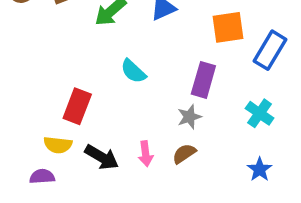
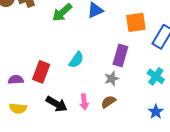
cyan semicircle: (133, 71) -> (76, 60), moved, turned -98
yellow semicircle: (58, 145) -> (18, 108), moved
purple semicircle: (42, 176) -> (16, 80), moved

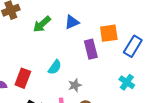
purple rectangle: (120, 55) -> (91, 49), moved, turned -30
gray star: (112, 79) -> (75, 85), moved

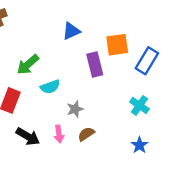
green arrow: (42, 24) -> (28, 65), moved
cyan semicircle: (55, 67) -> (50, 87), turned 35

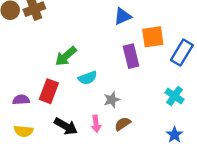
blue triangle: (71, 31) -> (123, 16), moved

